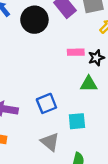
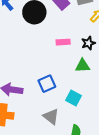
pink rectangle: (76, 52) -> (63, 42), moved
cyan square: (77, 121) -> (74, 98), turned 35

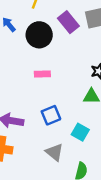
pink rectangle: (63, 42) -> (42, 74), moved

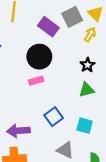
black circle: (39, 35) -> (39, 57), moved

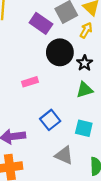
black circle: (39, 57) -> (60, 52), moved

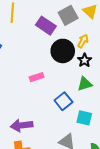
yellow arrow: (86, 30) -> (83, 41), moved
blue square: (50, 120) -> (63, 101), moved

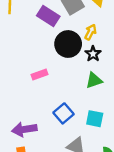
blue square: (63, 101) -> (64, 113), moved

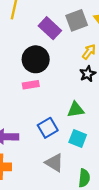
black circle: (68, 44) -> (36, 59), moved
green triangle: (94, 80) -> (76, 110), moved

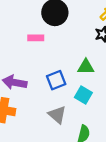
pink rectangle: (31, 85) -> (36, 38), moved

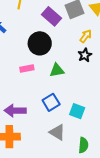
green triangle: (86, 67) -> (57, 70), moved

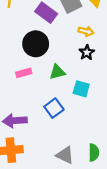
yellow arrow: (86, 36) -> (86, 31), turned 72
cyan square: (77, 111) -> (81, 89), moved
gray triangle: (57, 132) -> (65, 155), moved

